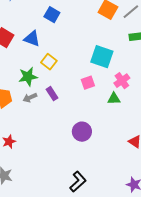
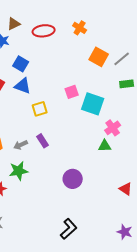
blue square: (52, 15) -> (21, 64), moved
yellow square: (49, 62) -> (40, 109), turned 35
green star: (28, 77) -> (19, 171), moved
pink square: (88, 83) -> (72, 92), moved

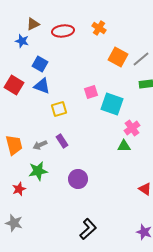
purple circle: (73, 179) -> (78, 179), moved

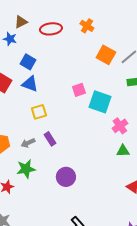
yellow square: (59, 109) -> (39, 112), moved
green triangle: (124, 146) -> (123, 151), moved

